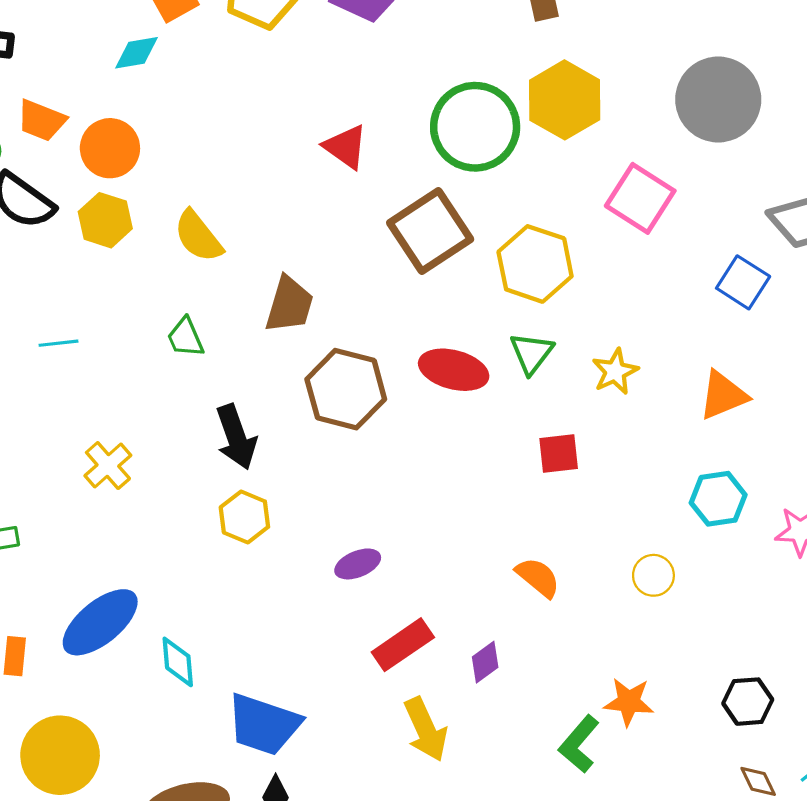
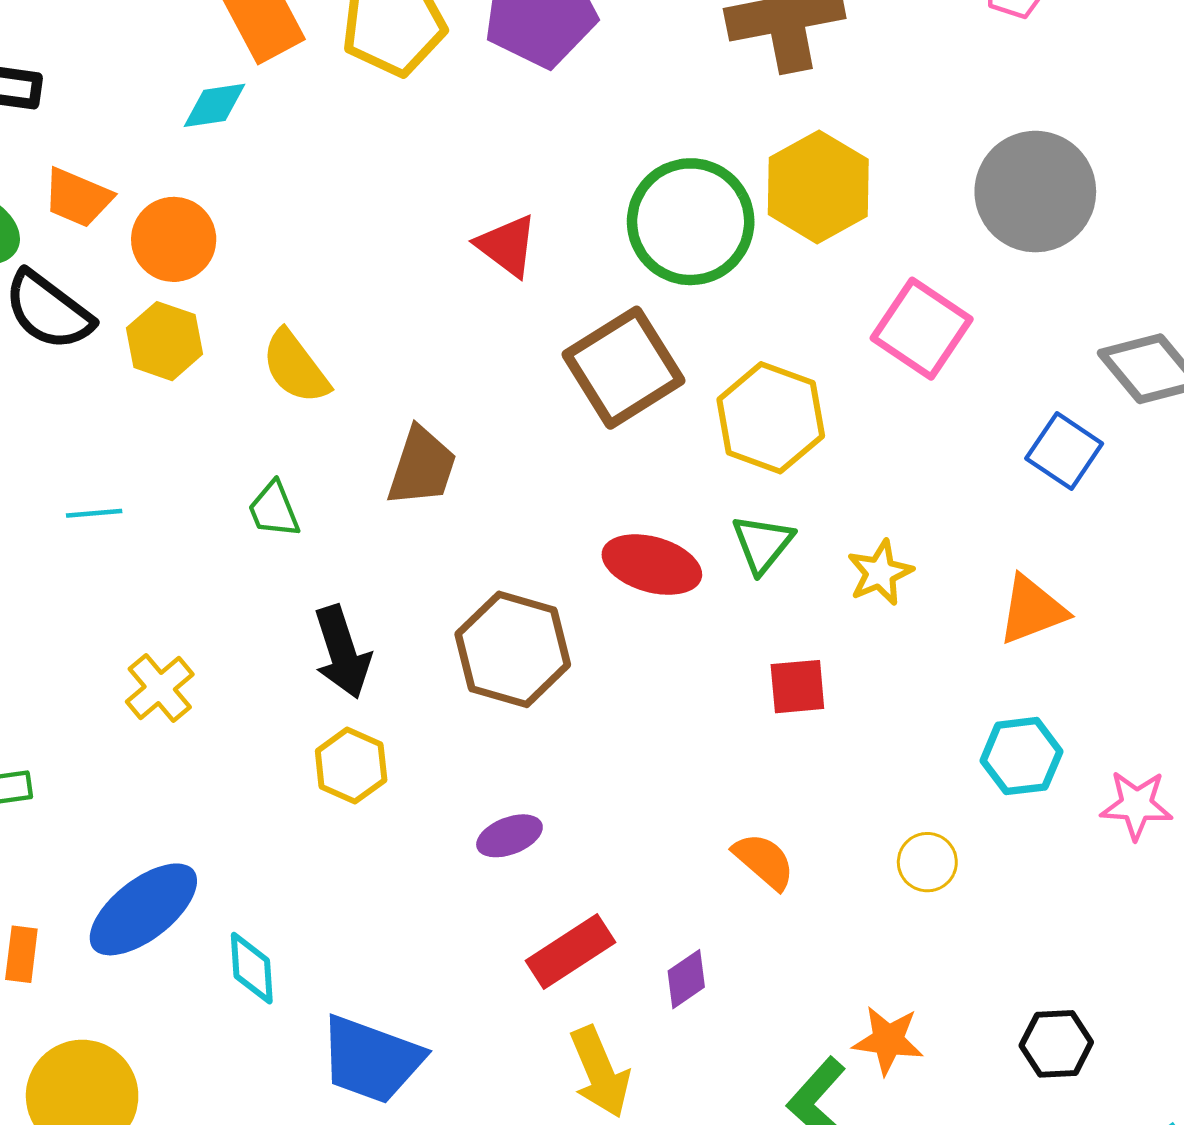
brown hexagon: (346, 389) -> (513, 649), moved

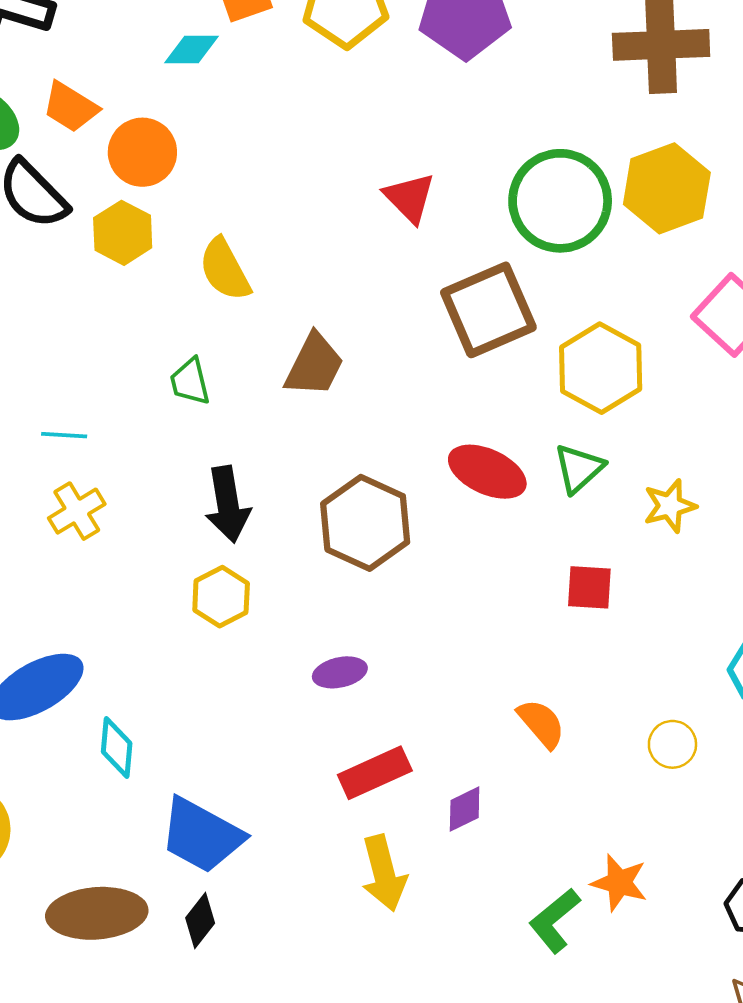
cyan line: (94, 513) -> (64, 435), moved

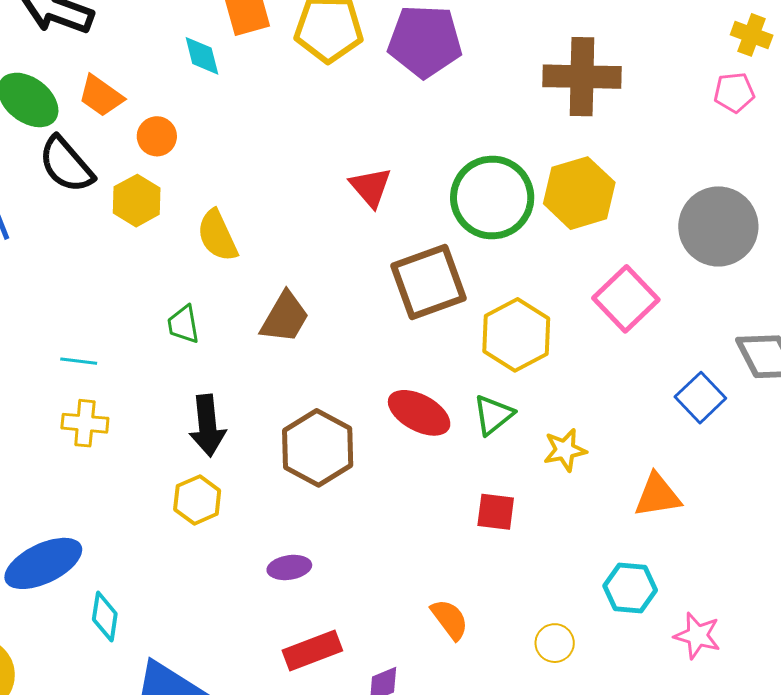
cyan diamond: (192, 49) -> (202, 56), turned 72
orange circle: (142, 152) -> (157, 136), size x0.7
yellow cross: (77, 511) -> (85, 423), turned 33

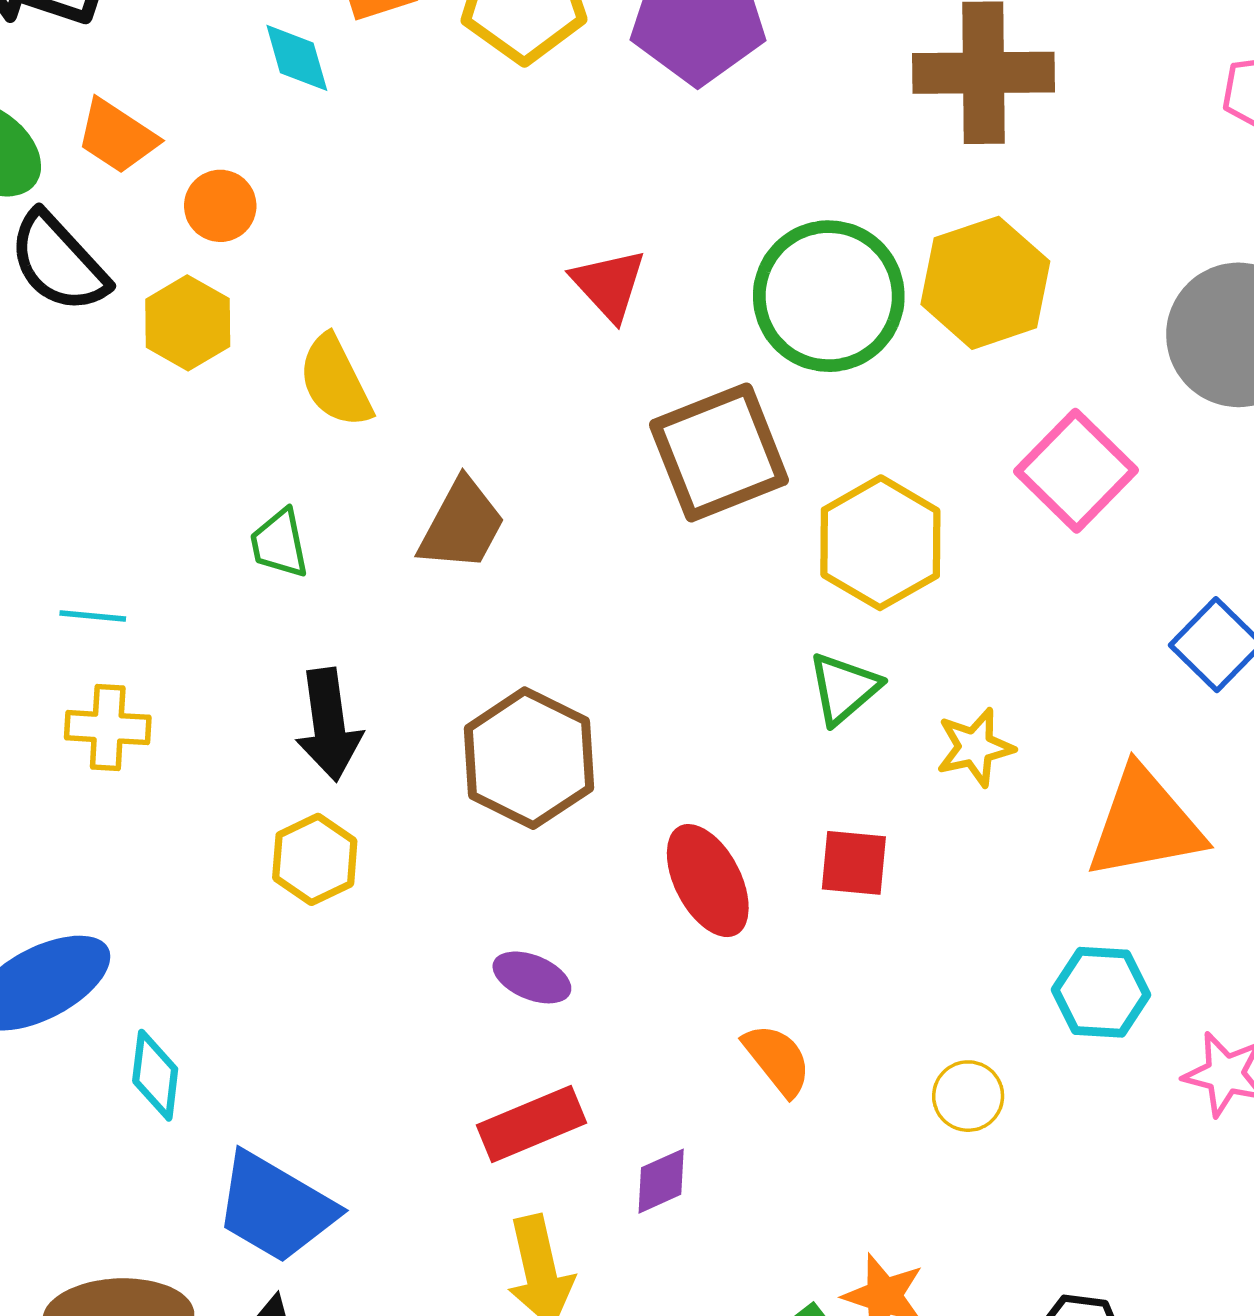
red ellipse: (419, 413) -> (708, 881), moved, turned 36
orange triangle: (657, 495) -> (1145, 824), size x1.4
purple ellipse: (289, 567) -> (532, 977), moved, turned 33

